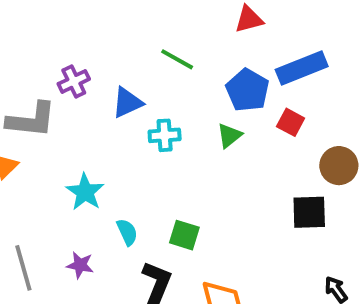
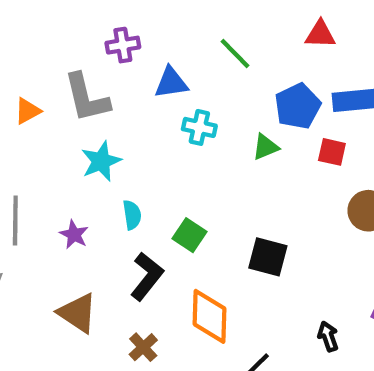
gray L-shape: (31, 120) -> (87, 98), moved, turned 54
red square: (291, 122) -> (332, 152), turned -32
black square: (309, 212) -> (268, 257), moved

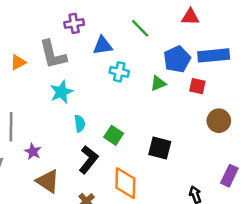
purple star: (74, 235) -> (33, 151), moved

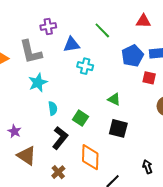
green triangle: (158, 83) -> (114, 99), moved, turned 48

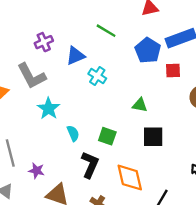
cyan cross: (85, 66) -> (97, 76), turned 35

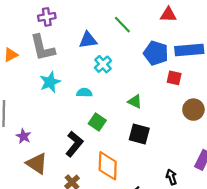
purple cross: (44, 42) -> (47, 17), moved
blue pentagon: (148, 50) -> (156, 53), turned -30
cyan semicircle: (73, 133) -> (84, 93), moved, turned -80

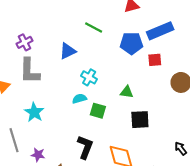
gray L-shape: (42, 48) -> (29, 71), turned 32
cyan cross: (103, 64) -> (89, 77), moved
cyan star: (50, 82) -> (34, 112), moved
green square: (97, 122) -> (98, 111), moved

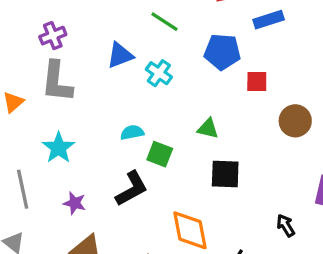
blue rectangle: (160, 31) -> (269, 20), moved, size x0.7
cyan cross: (89, 77) -> (159, 73), moved
black L-shape: (85, 147) -> (132, 189), moved, turned 35
purple star: (38, 155) -> (75, 203), moved

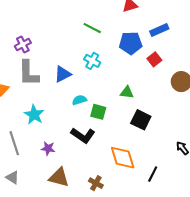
blue rectangle: (269, 20) -> (159, 30), moved
blue triangle: (120, 55) -> (63, 74), moved
red square: (257, 81) -> (154, 59), turned -32
black square: (225, 174) -> (141, 120), turned 30
black L-shape: (132, 189) -> (83, 135), turned 70

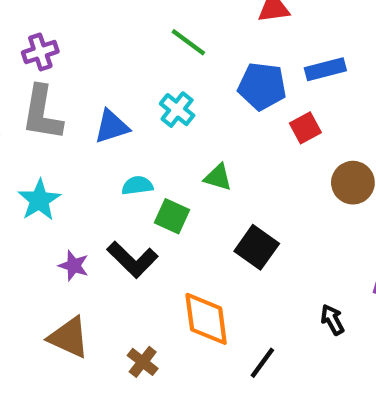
green triangle: (127, 92) -> (218, 177), moved
purple star: (48, 148) -> (74, 266), moved

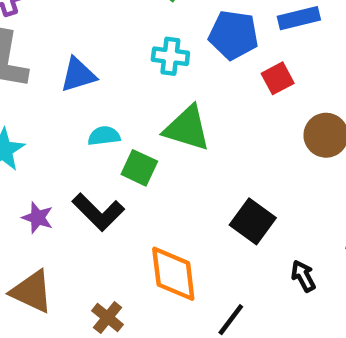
cyan cross: (177, 110) -> (170, 56), moved, turned -32
green triangle: (218, 177) -> (187, 128), size x1.6
black square: (257, 247) -> (253, 221), moved

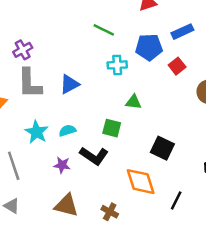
green triangle: (187, 128) -> (133, 102), size x0.6
cyan semicircle: (104, 136) -> (67, 131), moved
black square: (253, 221) -> (162, 148), moved

